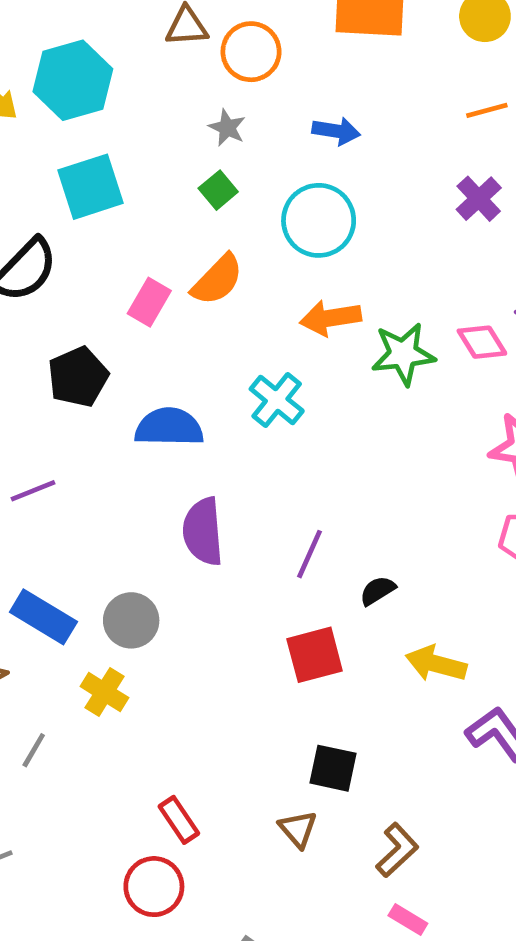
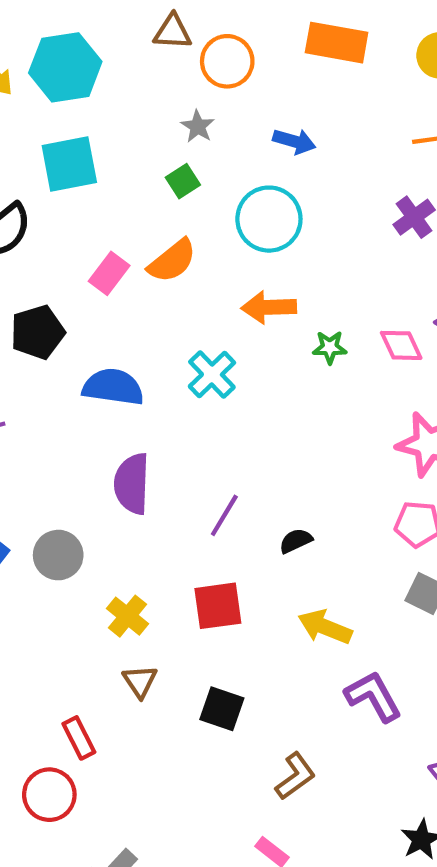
green star: (403, 354) -> (330, 347), size x0.6
black semicircle: (378, 591) -> (296, 541), moved
yellow cross: (104, 692) -> (127, 616), moved
brown triangle: (298, 829) -> (140, 681), moved
brown L-shape: (397, 850) -> (295, 776), moved

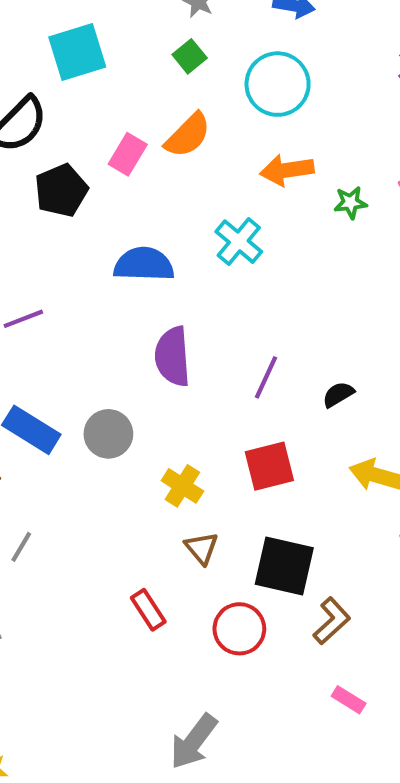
black pentagon: (38, 332) -> (61, 190), moved
black square: (222, 709) -> (284, 566), size x1.4
brown L-shape: (295, 776) -> (332, 621), moved
red circle: (49, 795) -> (239, 629), moved

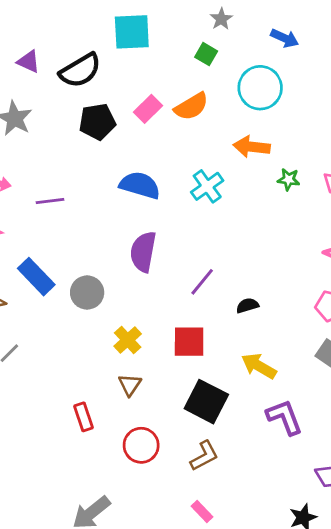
green square: (190, 56) -> (206, 54), turned -35
black square: (284, 566) -> (206, 402), moved

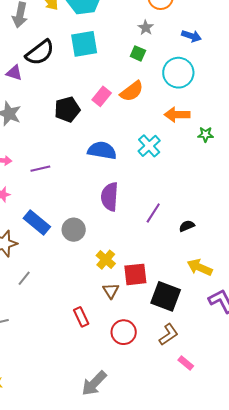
black semicircle: (80, 70) -> (40, 53), moved
red square: (189, 342) -> (135, 274), moved
pink rectangle: (202, 511) -> (186, 363), moved

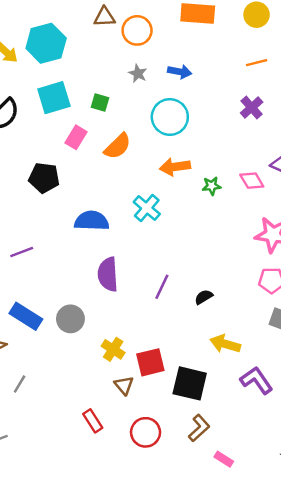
gray star: (146, 28) -> (138, 73), moved
green square: (138, 53) -> (100, 103), moved
pink rectangle: (102, 96) -> (76, 137), moved
black pentagon: (67, 109) -> (44, 178), turned 30

